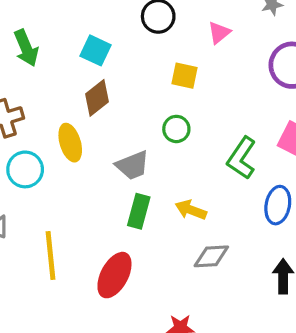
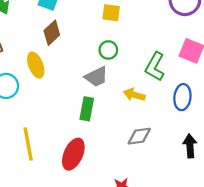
gray trapezoid: (132, 165) -> (96, 77), moved
yellow arrow: (191, 210) -> (134, 95), moved

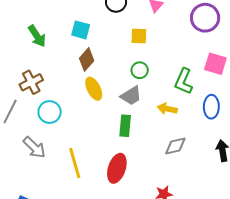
yellow ellipse: (36, 65) -> (94, 89), moved

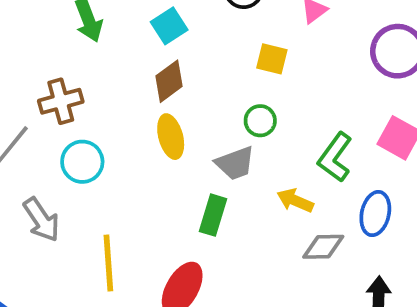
cyan square: (81, 30) -> (169, 26), turned 30
gray diamond: (175, 146) -> (323, 247), moved

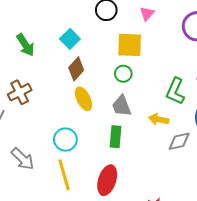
yellow square: (272, 59) -> (130, 45), size x1.5
green circle: (260, 121) -> (123, 74), moved
cyan circle: (82, 162) -> (65, 140), moved
gray trapezoid: (235, 163) -> (122, 106), turned 100

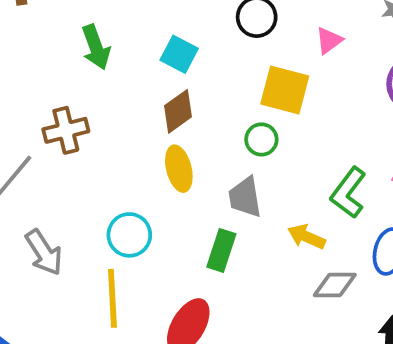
cyan square: (70, 39) -> (179, 54), turned -30

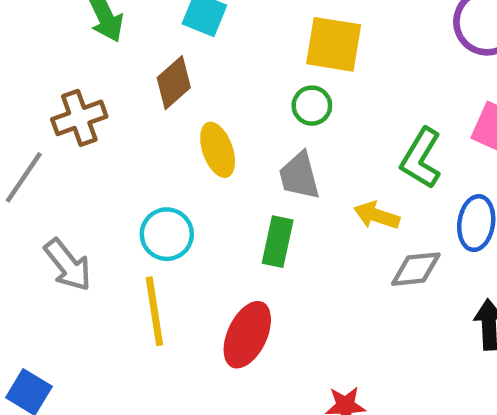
brown diamond: (178, 111) -> (174, 83), moved

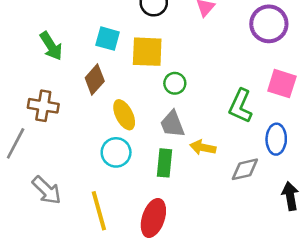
yellow square: (334, 44) -> (147, 52), moved
brown cross: (79, 118) -> (43, 106), turned 36
yellow arrow: (377, 215) -> (203, 147), moved
cyan circle: (167, 234) -> (116, 152), moved

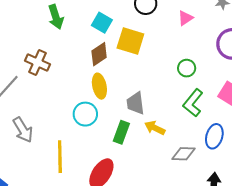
brown diamond: (95, 79) -> (99, 54), moved
green circle: (175, 83) -> (187, 68), moved

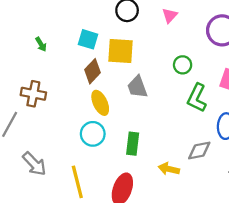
green arrow: (56, 17) -> (41, 44), size x0.6
gray trapezoid: (136, 103) -> (137, 87), moved
yellow arrow: (155, 128) -> (169, 169), moved

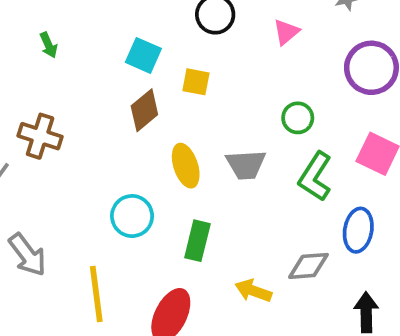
green arrow: (41, 44) -> (49, 45), moved
yellow square: (121, 51) -> (196, 82), size x0.6
gray trapezoid: (137, 87) -> (246, 165), moved, turned -80
yellow ellipse: (100, 103) -> (186, 166), moved

